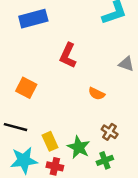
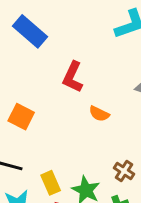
blue rectangle: (33, 19) -> (30, 31), turned 56
orange semicircle: (96, 94) -> (99, 114), moved

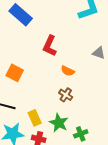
brown cross: (124, 171) -> (66, 95), moved

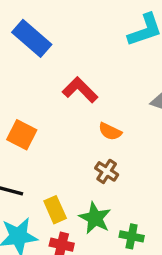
red L-shape: (50, 46) -> (80, 90), turned 110
green cross: (81, 134) -> (132, 236), turned 32

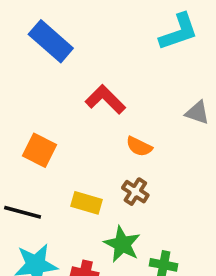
yellow rectangle: (55, 210) -> (86, 203), moved, turned -50

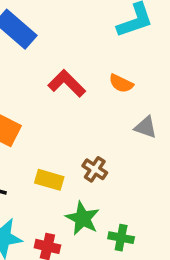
gray triangle: (197, 113) -> (146, 127), moved
orange semicircle: (139, 146) -> (121, 83), moved

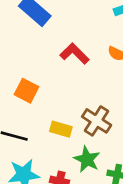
brown cross: (95, 169) -> (97, 121), size x1.5

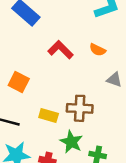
brown cross: (97, 121) -> (80, 108), turned -30

